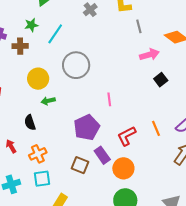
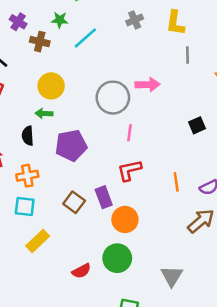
pink arrow: (149, 55) -> (148, 85), moved
gray circle: (76, 65) -> (113, 98), moved
green arrow: (48, 101) -> (44, 113), moved
purple pentagon: (87, 127) -> (71, 146), moved
red L-shape: (127, 136) -> (129, 170), moved

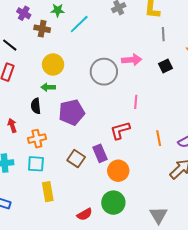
black square: (197, 125) -> (165, 66), moved
pink line: (129, 133) -> (136, 102), moved
yellow rectangle: (38, 241) -> (48, 192), turned -54

